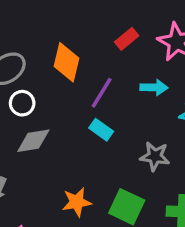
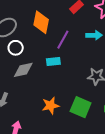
cyan rectangle: (101, 130) -> (53, 62), moved, turned -40

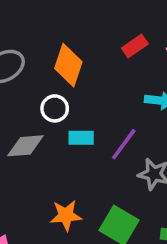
purple line: (63, 40) -> (124, 144), moved
white circle: (16, 48) -> (55, 108), moved

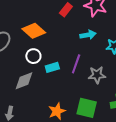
orange diamond: (68, 65) -> (34, 31), turned -50

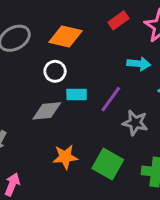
orange diamond: (34, 31) -> (66, 36), turned -45
gray diamond: (24, 81) -> (47, 111), moved

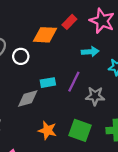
orange diamond: (66, 36) -> (45, 35), moved
white circle: (55, 71) -> (21, 56), moved
orange star: (65, 157) -> (47, 130), turned 30

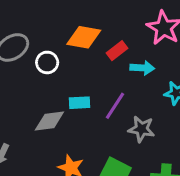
red rectangle: (69, 22) -> (117, 51), moved

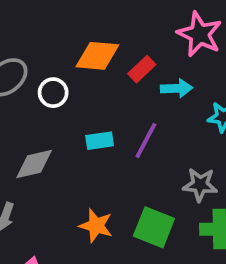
gray diamond: (49, 121) -> (34, 164), moved
gray star: (141, 129) -> (200, 185), moved

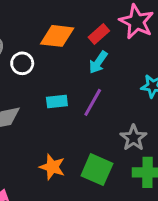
red rectangle: (142, 69) -> (99, 34), moved
cyan arrow: (177, 88) -> (98, 62), moved, turned 125
gray star: (200, 185) -> (133, 138), turned 30

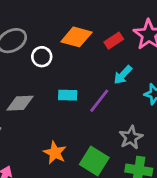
cyan arrow: (98, 62) -> (123, 75), moved

